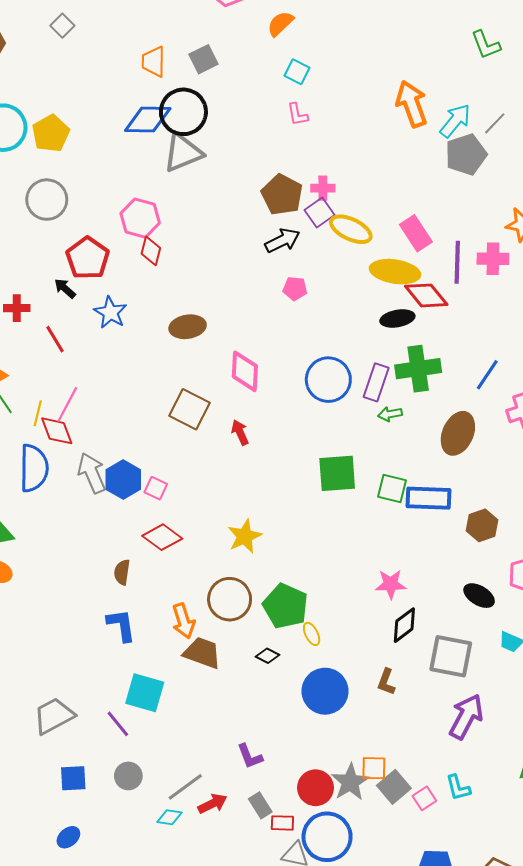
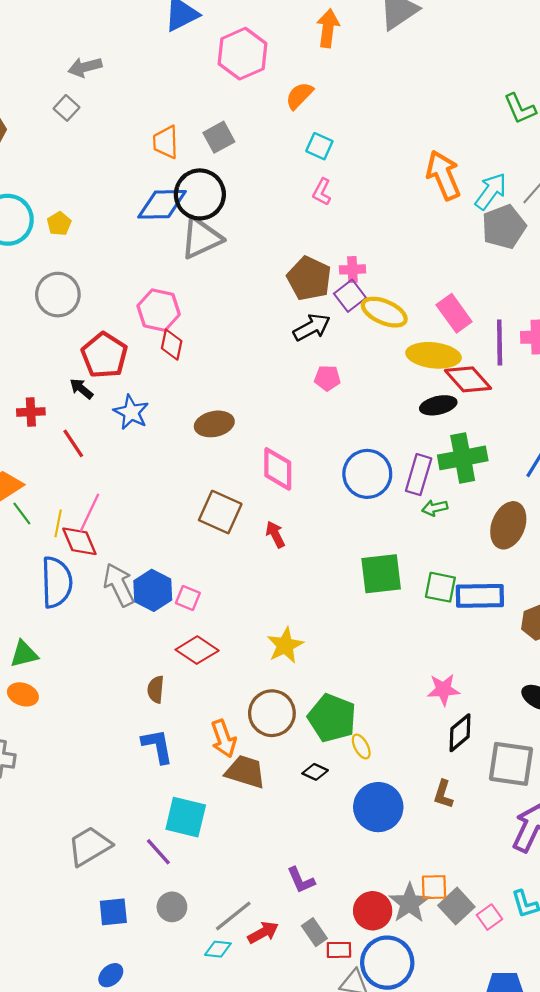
pink L-shape: (297, 114) -> (322, 192), turned 40
yellow pentagon: (51, 133) -> (59, 224), size x0.6

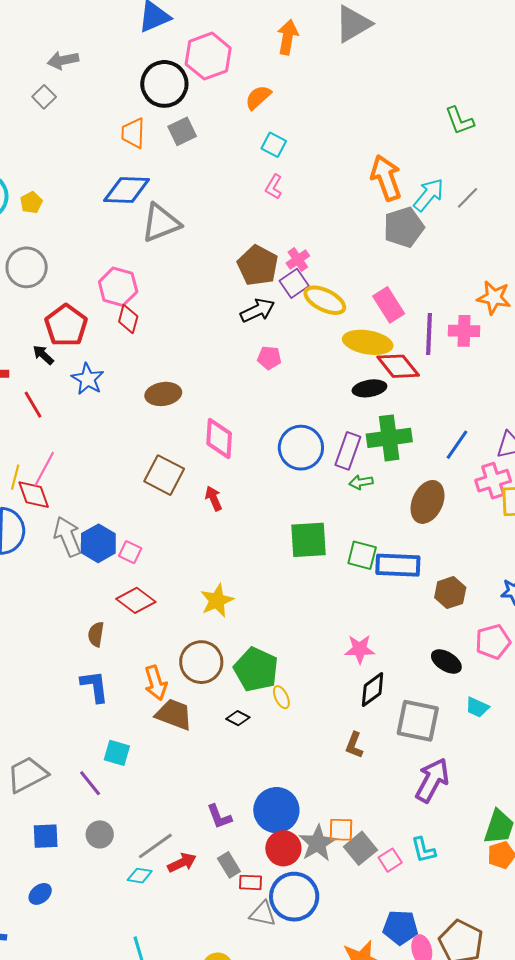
black circle: (200, 194) -> (164, 84), moved
gray pentagon: (504, 227) -> (404, 227), moved
pink cross: (352, 269) -> (298, 259), turned -35
blue circle: (378, 807) -> (276, 810), moved
cyan square: (186, 817) -> (117, 753), size x0.7

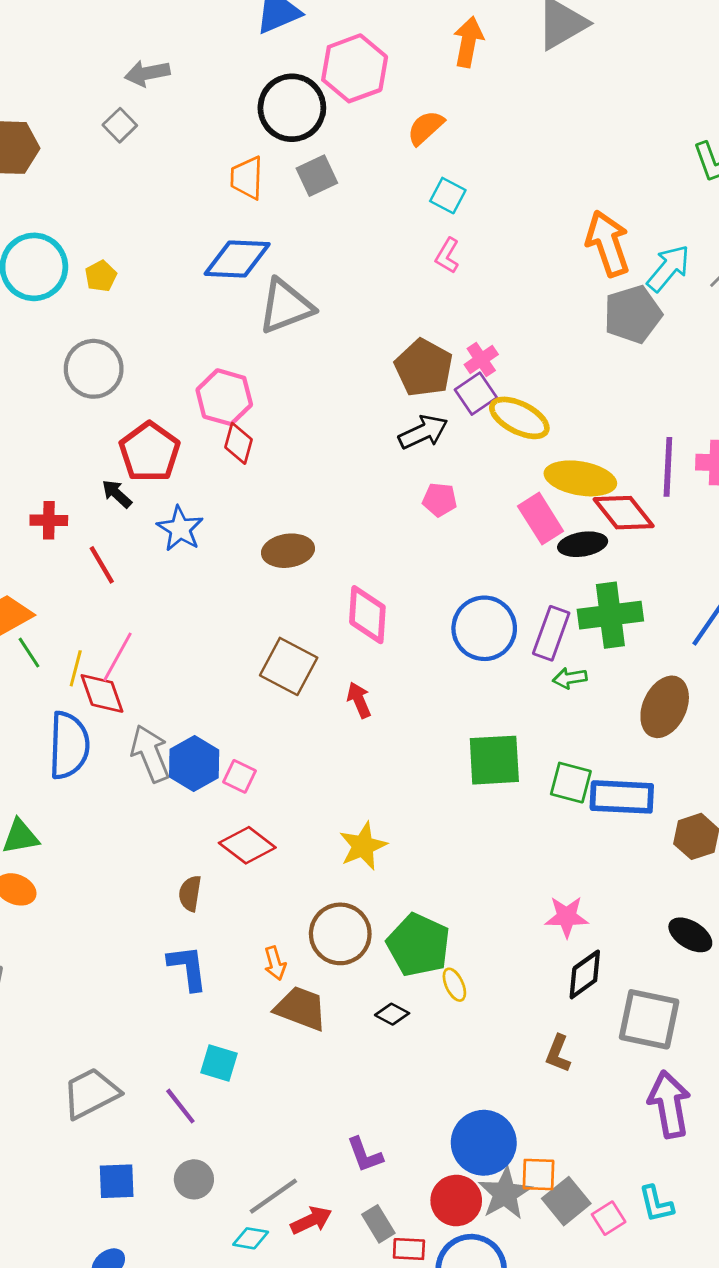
pink rectangle: (389, 305) -> (541, 519), moved
orange arrow: (156, 683) -> (275, 963), size x0.7
purple arrow: (432, 780) -> (669, 1104), turned -39
blue circle: (276, 810) -> (484, 1143), moved

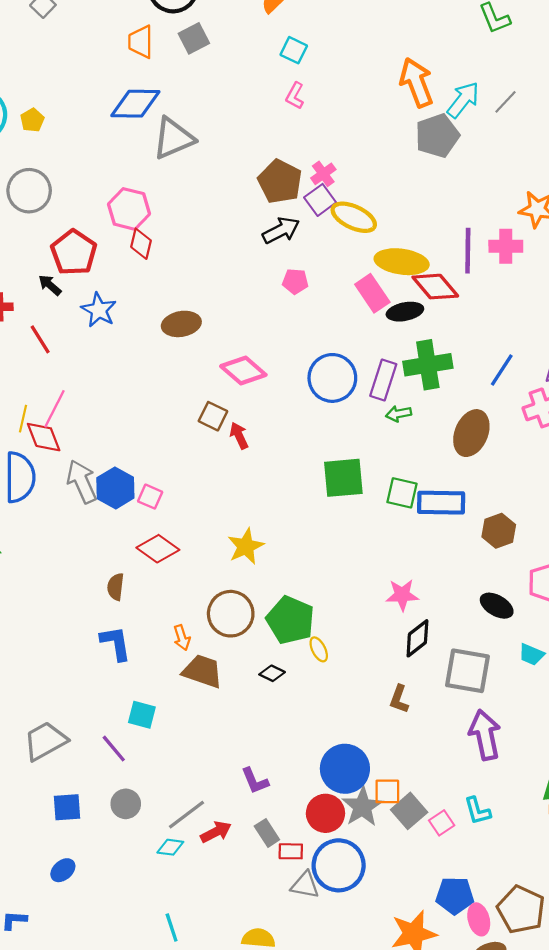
pink diamond: (367, 615) -> (243, 371), turned -51
brown square: (289, 666) -> (213, 416), moved, size x0.7

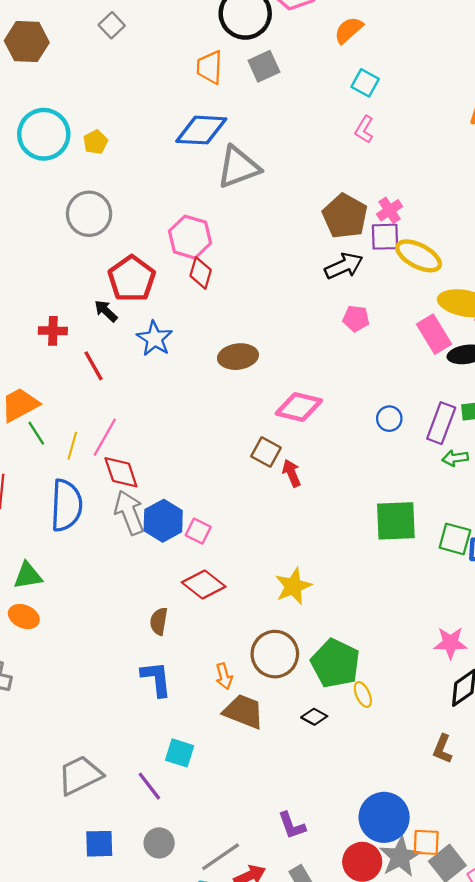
purple square: (320, 200) -> (385, 237), turned 32
pink diamond: (243, 371) -> (299, 407), turned -30
blue circle: (332, 378) -> (389, 419), size x0.5
red diamond: (44, 437) -> (121, 472), moved

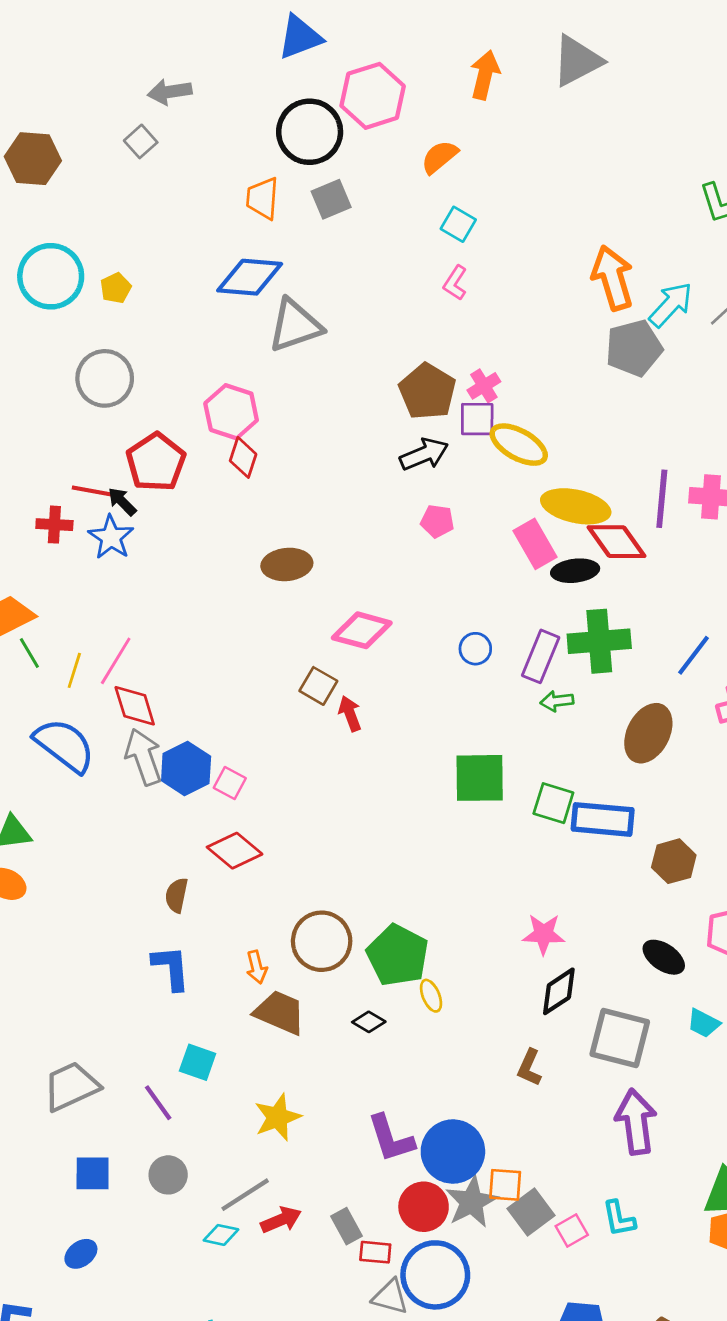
blue star: (155, 339) -> (111, 537), moved
red line: (93, 366) -> (92, 491), moved, turned -52
blue semicircle: (66, 505) -> (64, 745), turned -57
yellow star: (293, 586) -> (278, 1117), moved
purple L-shape: (292, 825) -> (391, 1138), moved, size x1.4

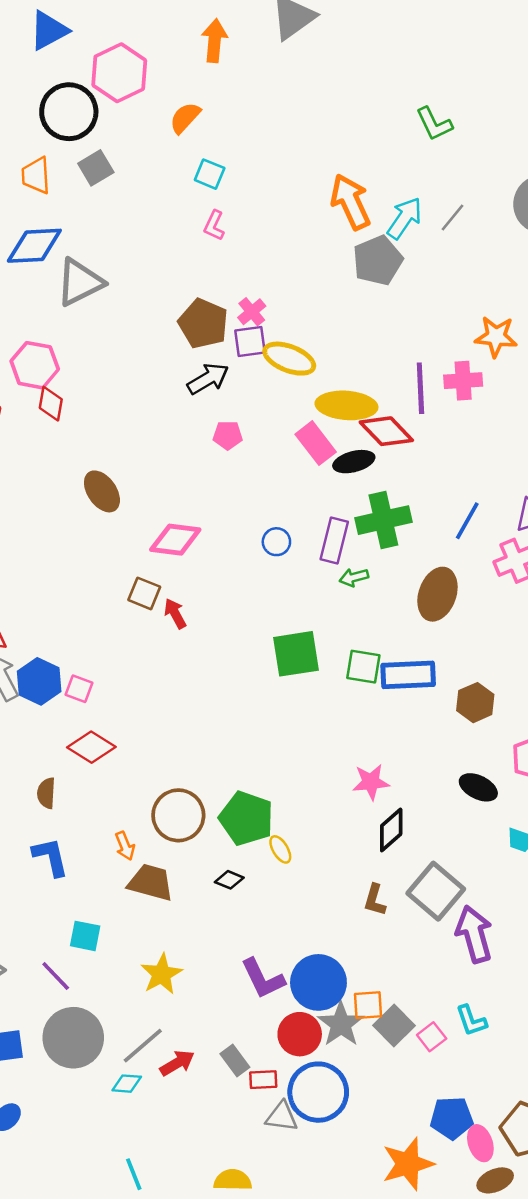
brown ellipse: (287, 564) -> (102, 491), turned 69
gray square: (620, 1038) -> (436, 891), moved, turned 34
gray circle: (168, 1175) -> (73, 1038), size x1.8

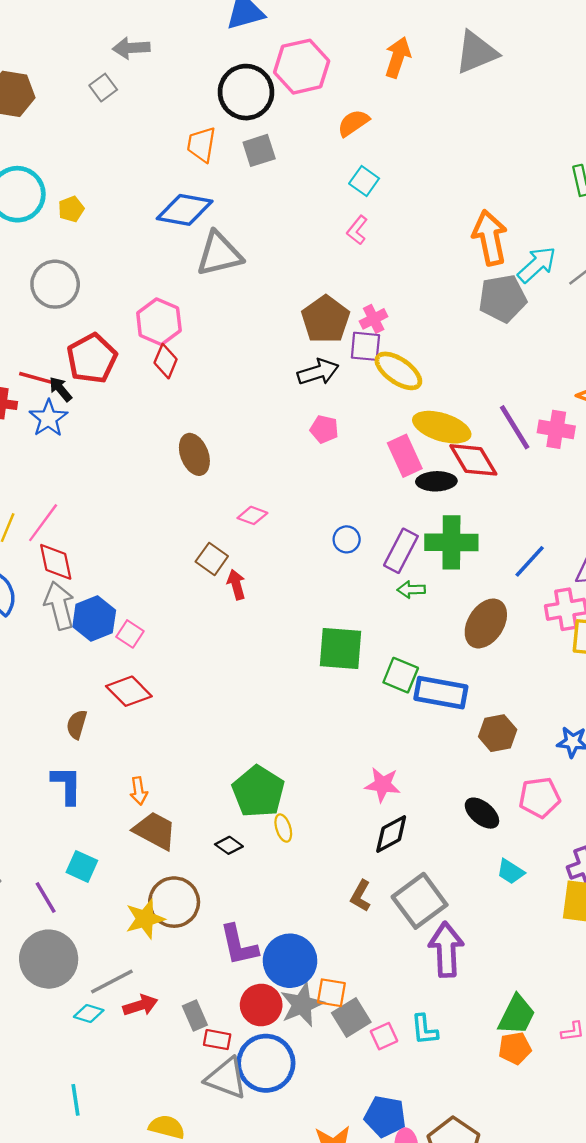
purple line: (420, 388) -> (515, 427), turned -42
pink diamond: (175, 540) -> (252, 515), size x0.6
brown circle: (178, 815) -> (174, 902), moved
gray triangle: (282, 1117) -> (226, 1078), size x1.4

